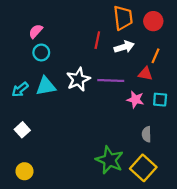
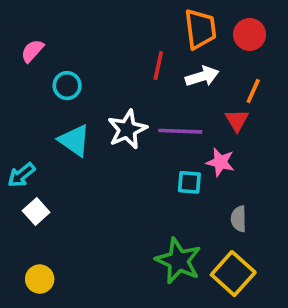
pink semicircle: (36, 31) -> (32, 51), moved
red triangle: (145, 74) -> (237, 120), turned 48
cyan triangle: (46, 86) -> (74, 140), turned 45
cyan arrow: (20, 89) -> (21, 175), moved
cyan square: (160, 100) -> (189, 182), moved

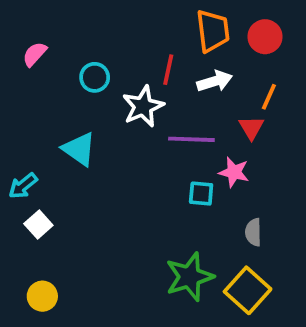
cyan circle: (67, 86) -> (95, 77), moved
white star: (127, 129) -> (143, 106), moved
green star: (178, 261) -> (189, 277), turned 30

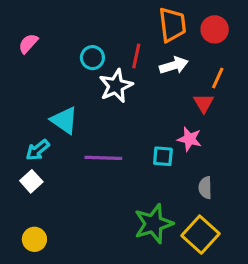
cyan circle: (95, 77) -> (92, 58), moved
purple line: (191, 139) -> (103, 158), moved
cyan arrow: (23, 186) -> (38, 150), moved

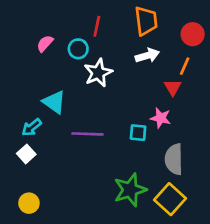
red circle: (215, 29) -> (193, 34), moved
pink semicircle: (28, 43) -> (45, 43), moved
red line: (136, 56) -> (97, 26), moved
gray semicircle: (205, 188) -> (174, 159), size x1.6

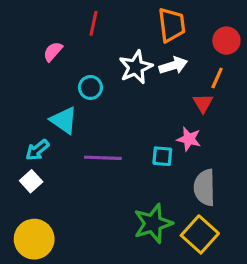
red line: (97, 26) -> (94, 23), moved
cyan circle: (78, 49) -> (90, 87), moved
white star: (98, 73) -> (136, 67), moved
yellow circle: (29, 203) -> (34, 239), size x1.6

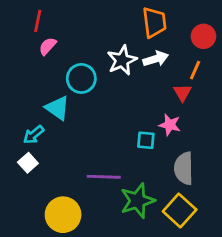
red line: (94, 23) -> (38, 21), moved
cyan circle: (90, 87) -> (81, 78), size x1.4
purple line: (103, 158) -> (104, 177), moved
yellow circle: (34, 239) -> (63, 215), moved

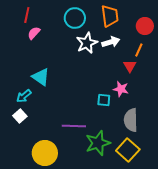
cyan circle: (81, 78) -> (75, 18), moved

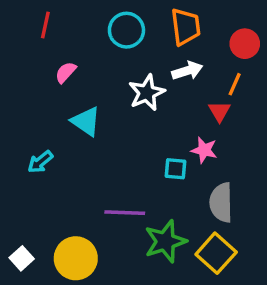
pink semicircle: (34, 33) -> (66, 72), moved
white star: (87, 43) -> (147, 93), moved
cyan triangle: (41, 77) -> (86, 121), moved
white square: (20, 116) -> (22, 258), moved

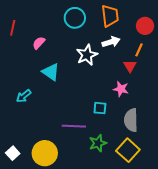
red line: (45, 25) -> (13, 28), moved
cyan square: (175, 169) -> (100, 108), moved
green star: (165, 241) -> (98, 143), size x0.7

